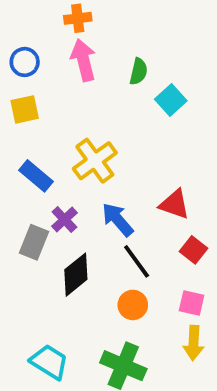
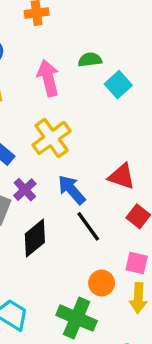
pink arrow: (83, 60) -> (48, 78), moved
green semicircle: (138, 71) -> (90, 60), turned -110
orange circle: (133, 305) -> (102, 283), moved

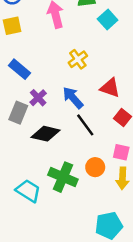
yellow cross: (52, 138) -> (78, 59), moved, size x0.7
black diamond: (35, 238) -> (46, 134), turned 52
green cross: (77, 318) -> (63, 177), moved

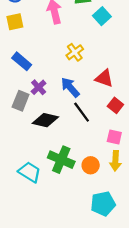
orange circle: (95, 167) -> (91, 165), moved

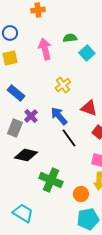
black diamond: (45, 120) -> (26, 155), moved
orange circle: (91, 165) -> (81, 194), moved
cyan trapezoid: (30, 172) -> (23, 213), moved

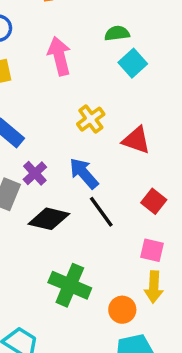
green semicircle: (70, 38) -> (117, 33), moved
red triangle: (89, 108) -> (136, 140), moved
black diamond: (26, 155) -> (49, 219), moved

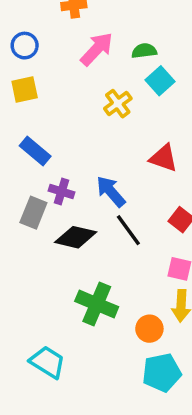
pink arrow: (59, 56) -> (97, 49), moved, turned 57
yellow cross: (91, 119) -> (118, 104), moved
purple cross: (35, 173) -> (62, 191), turned -30

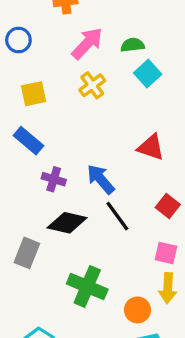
yellow square: (25, 89) -> (34, 94), moved
yellow cross: (118, 104) -> (92, 85), moved
gray rectangle: (33, 213) -> (27, 253), moved

